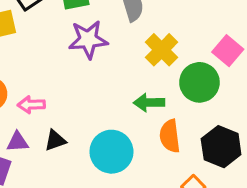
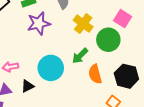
green arrow: (149, 103) -> (80, 56), turned -36
cyan circle: (111, 152) -> (51, 68), moved

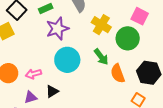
green arrow: (80, 56) -> (101, 57), turned -78
cyan circle: (51, 68) -> (67, 60), moved

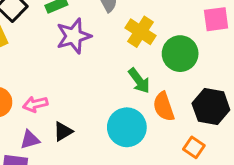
pink square: (140, 16) -> (216, 19), moved, turned -36
cyan circle: (67, 60) -> (127, 127), moved

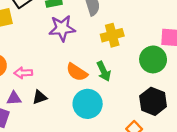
yellow cross: (140, 32) -> (112, 35), turned 30
green circle: (180, 54) -> (153, 59), moved
orange semicircle: (164, 107) -> (77, 72), moved, turned -50

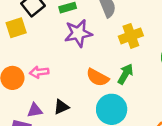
green arrow: (104, 71) -> (125, 74), turned -120
pink arrow: (23, 73) -> (39, 72), moved

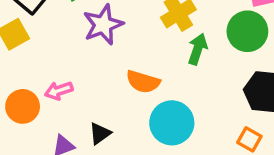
green arrow: (125, 74) -> (198, 49), moved

